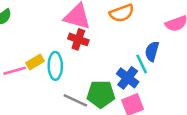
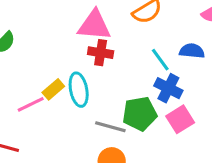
blue semicircle: (152, 51) -> (192, 51), turned 90
cyan line: (142, 64) -> (160, 60), moved

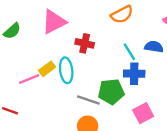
pink triangle: (94, 25) -> (54, 22), moved, turned -36
blue cross: (168, 88) -> (134, 74), turned -30
pink square: (180, 119) -> (143, 113), moved

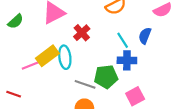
red cross: (85, 43) -> (82, 33), turned 35
blue semicircle: (154, 47) -> (145, 36), turned -77
yellow rectangle: (47, 69) -> (47, 56), size x1.5

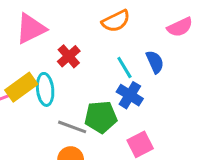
blue semicircle: (145, 36) -> (155, 62), turned 133
blue cross: (127, 60) -> (130, 95), turned 30

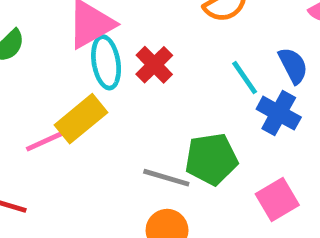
cyan ellipse: (45, 89) -> (106, 62), moved
blue cross: (130, 95) -> (279, 113), moved

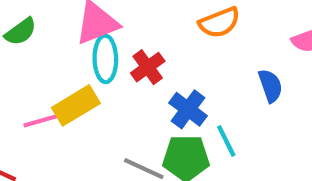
cyan line: (245, 78) -> (226, 141), moved
blue cross: (279, 113) -> (188, 109), moved

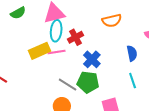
pink line: (42, 120) -> (56, 52), moved
cyan line: (226, 141) -> (133, 81), moved

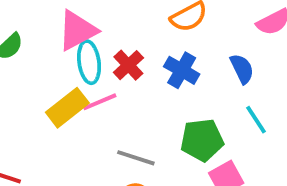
blue cross: (92, 59) -> (182, 70), moved
green pentagon: (88, 82) -> (202, 140), moved

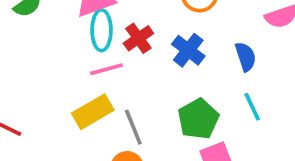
yellow rectangle: (67, 108) -> (93, 112), moved
green pentagon: (202, 140) -> (198, 119), turned -30
gray line: (136, 158) -> (133, 127), turned 42

